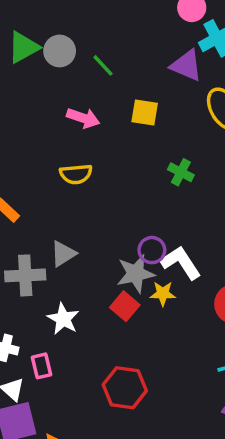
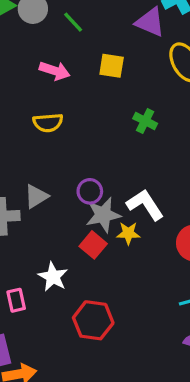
purple circle: (152, 250) -> (90, 191), moved
white star: (63, 319) -> (53, 277), moved

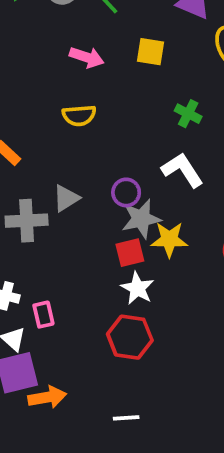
white L-shape: (145, 205) -> (182, 170), moved
yellow star: (128, 233) -> (169, 239), size x1.4
red square: (93, 245) -> (130, 253), turned 36
white star: (53, 277) -> (137, 288), moved

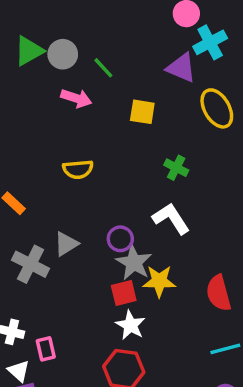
pink arrow: (87, 57) -> (76, 98), moved
gray star: (141, 219) -> (134, 263), turned -30
gray cross: (27, 221) -> (31, 264), turned 30

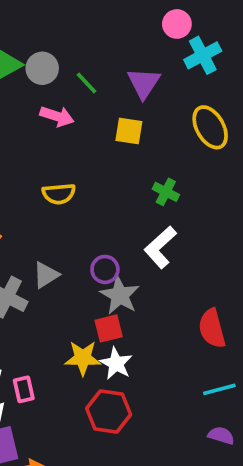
purple triangle: (181, 68) -> (144, 83), moved, turned 40
white L-shape: (171, 218) -> (160, 247), turned -99
yellow star: (159, 281) -> (83, 358), moved

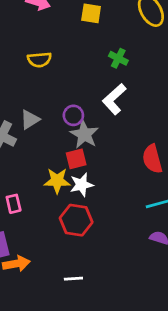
white star: (116, 364) -> (82, 185), turned 30

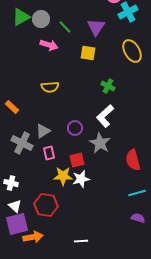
gray star: (84, 134) -> (100, 143), moved
pink rectangle: (14, 204) -> (49, 153), moved
red hexagon: (76, 220) -> (46, 205), moved
white line: (73, 279) -> (81, 241), moved

